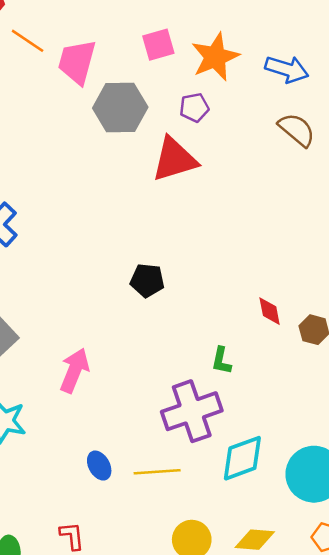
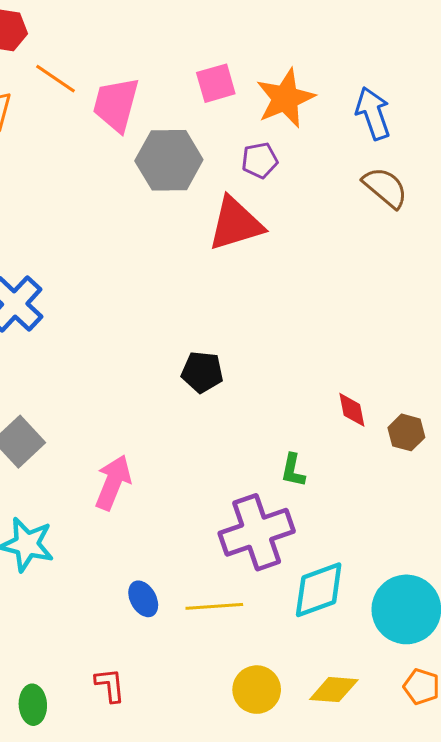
blue arrow: (287, 69) -> (373, 113), turned -126

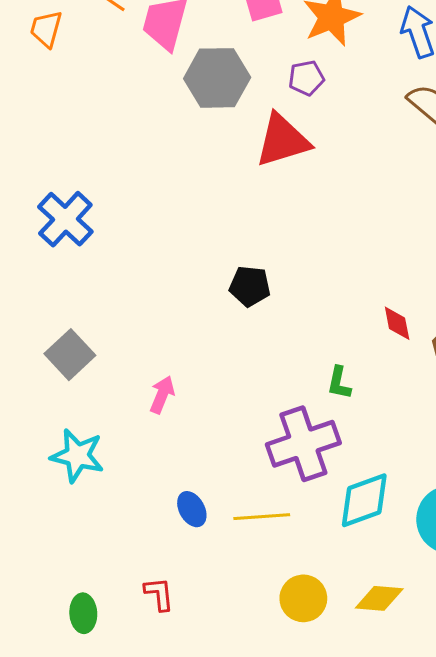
pink arrow: (113, 482) -> (162, 395), size x0.7

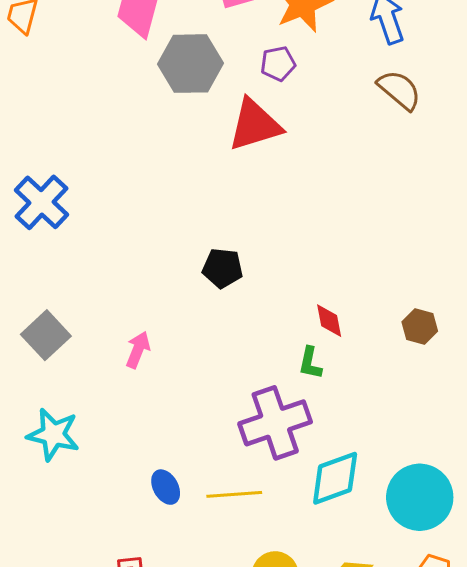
red diamond: (397, 323) -> (329, 321), moved
pink arrow: (162, 395) -> (138, 350), moved

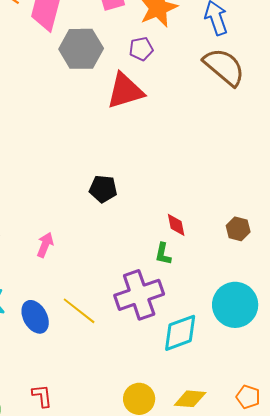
brown semicircle: (399, 90) -> (224, 67), size x1.4
blue ellipse: (166, 487) -> (35, 317), moved, size x1.4
yellow line: (234, 494) -> (79, 311), moved, turned 42
cyan circle: (420, 497) -> (235, 305), moved

